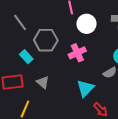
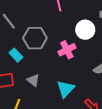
white circle: (87, 24) -> (85, 30), moved
cyan triangle: (85, 88) -> (66, 89), moved

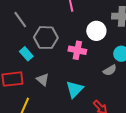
pink cross: (67, 50) -> (77, 50), turned 36

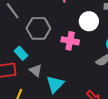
cyan rectangle: (26, 54) -> (21, 53), moved
cyan triangle: (75, 89) -> (55, 84), moved

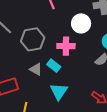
cyan rectangle: (21, 53) -> (54, 66), moved
gray triangle: (36, 70) -> (36, 69), moved

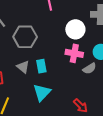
pink cross: (66, 46) -> (74, 53), moved
cyan rectangle: (54, 66) -> (41, 66), turned 32

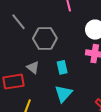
gray triangle: (23, 67) -> (33, 67), moved

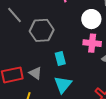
gray triangle: (33, 67) -> (35, 73), moved

